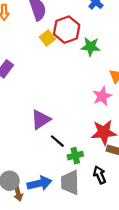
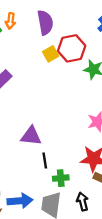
purple triangle: (41, 120) -> (31, 136), turned 30
black line: (57, 141) -> (45, 160), turned 32

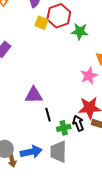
yellow square: (51, 54) -> (41, 23), turned -32
black arrow: (82, 202) -> (78, 123), moved

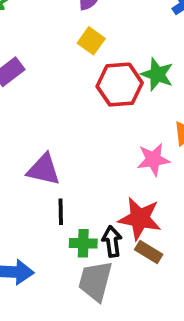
red hexagon: (59, 16) -> (120, 85), moved
gray trapezoid: (58, 152) -> (95, 281), moved

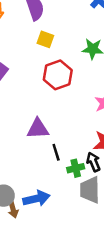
red hexagon: (120, 85) -> (58, 75), moved

